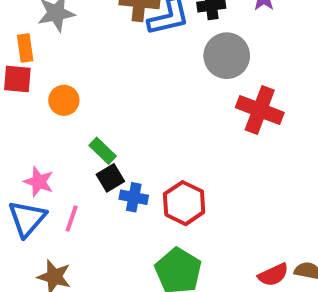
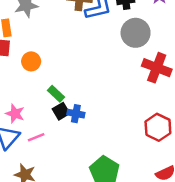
blue cross: (134, 197) -> (76, 114), moved
red hexagon: (184, 203) -> (158, 127), moved
pink line: (72, 219) -> (36, 137), turned 49

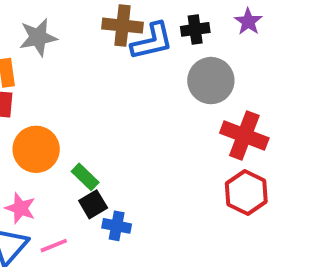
orange circle: (31, 61) -> (36, 149), moved, size x1.5
blue cross: (76, 114) -> (117, 226), moved
red hexagon: (158, 127) -> (246, 193), moved

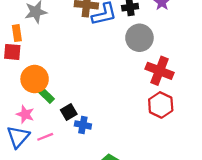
green rectangle: (85, 177) -> (46, 96), moved

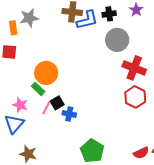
orange rectangle: (17, 33) -> (13, 28), moved
orange circle: (35, 79) -> (46, 73), moved
pink line: (45, 137) -> (46, 108), moved, turned -40

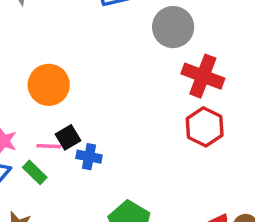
green rectangle: (38, 89) -> (35, 172), moved
pink line: (46, 108) -> (49, 146), turned 64

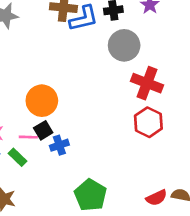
orange circle: (49, 85) -> (42, 101), moved
blue cross: (89, 157) -> (59, 145), turned -30

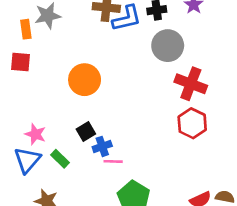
orange circle: (42, 101) -> (85, 80), moved
pink line: (28, 137) -> (113, 161), moved

